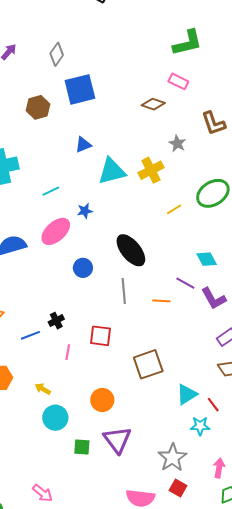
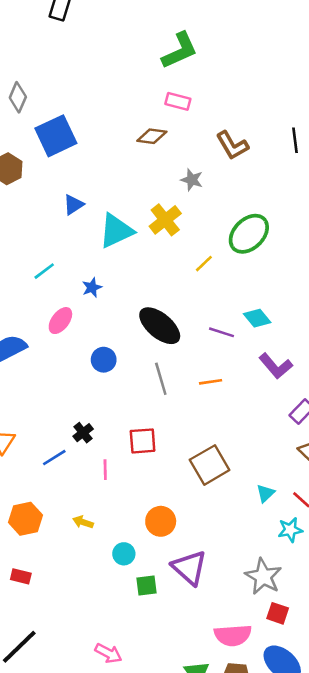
pink ellipse: (56, 231) -> (60, 321), size x0.7
purple line: (185, 283) -> (222, 332), moved
cyan triangle: (187, 394) -> (265, 493), size x0.7
cyan circle: (55, 418) -> (124, 554), moved, size x0.7

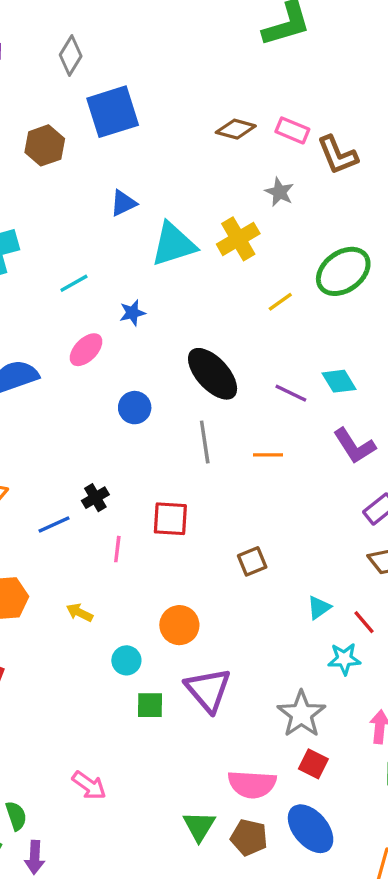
pink rectangle: (178, 101) -> (292, 130), moved
brown square: (210, 465) -> (252, 561), size x0.6

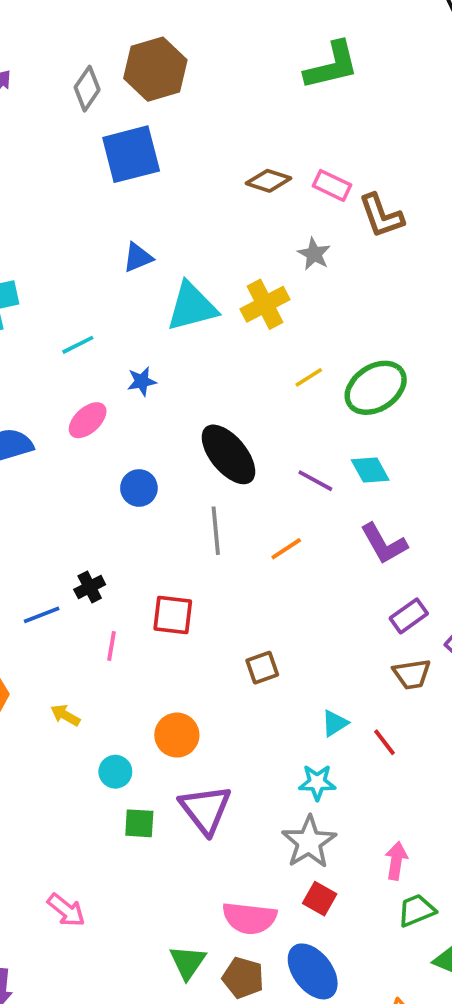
brown hexagon: (45, 145) -> (155, 69), moved, size x1.4
green ellipse: (343, 271) -> (376, 388), moved
orange line: (268, 455) -> (286, 549), turned -36
cyan star: (344, 659) -> (317, 782), moved

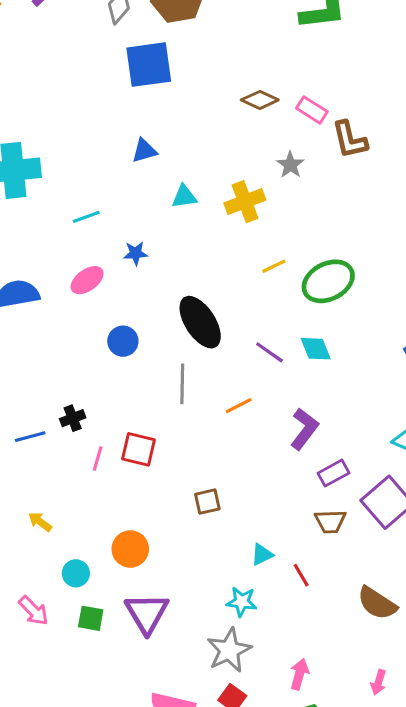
cyan triangle: (192, 307) -> (184, 196), size x0.6
purple L-shape: (384, 544) -> (304, 429), moved, turned -120
pink line: (111, 646) -> (98, 459), moved
pink arrow: (66, 910) -> (34, 611), moved

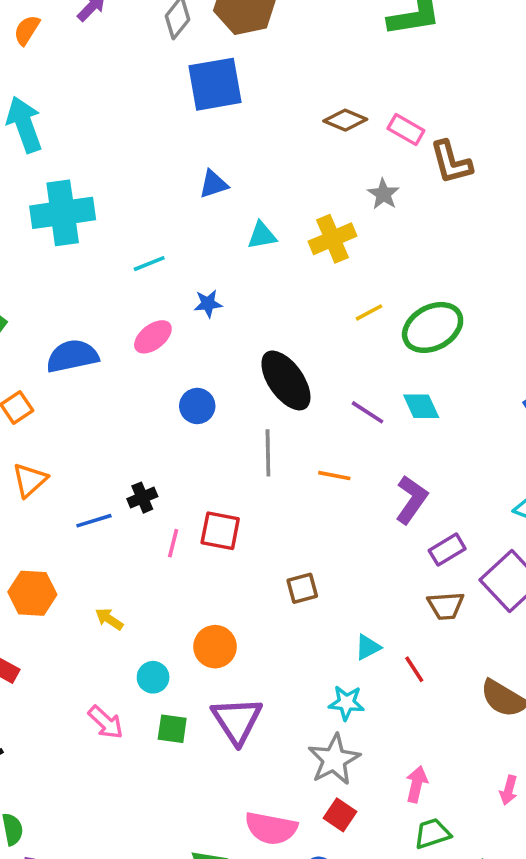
orange line: (239, 406) -> (334, 476), turned 40

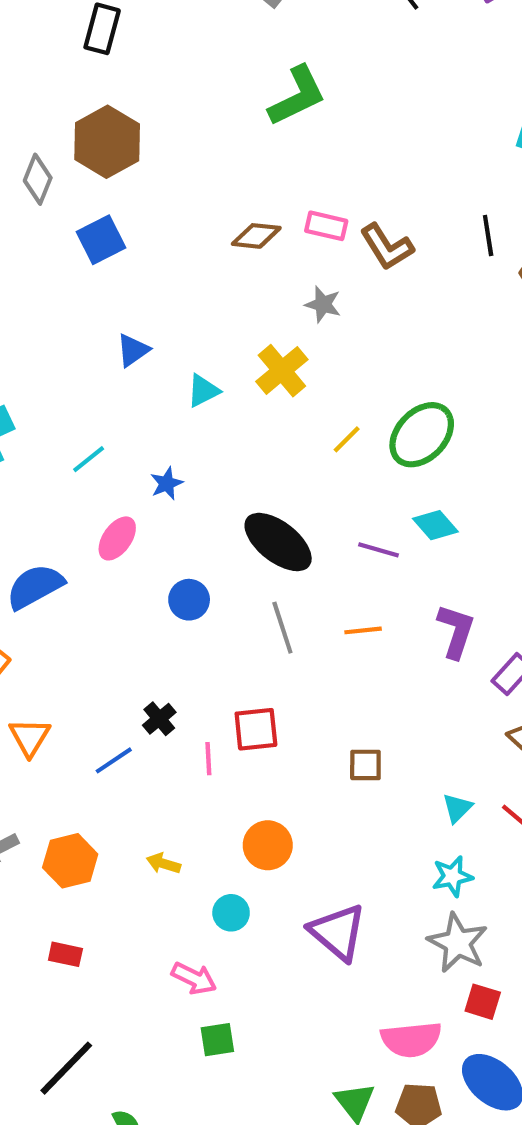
blue square: (215, 84) -> (101, 240), size x0.7
brown square: (302, 588) -> (365, 765), turned 32
orange circle: (215, 647) -> (268, 845), moved
green square: (172, 729) -> (217, 1040), moved

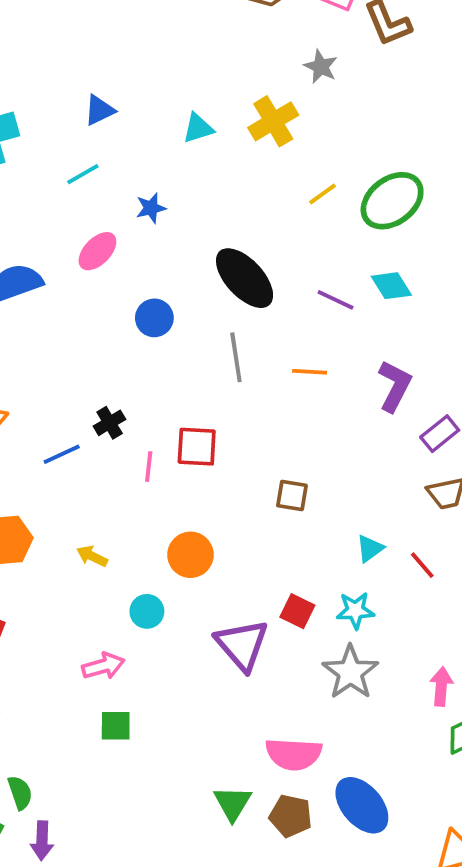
blue triangle: (133, 350) -> (99, 110), moved
pink arrow: (194, 978) -> (103, 666), turned -51
red square: (483, 1002) -> (297, 611), moved

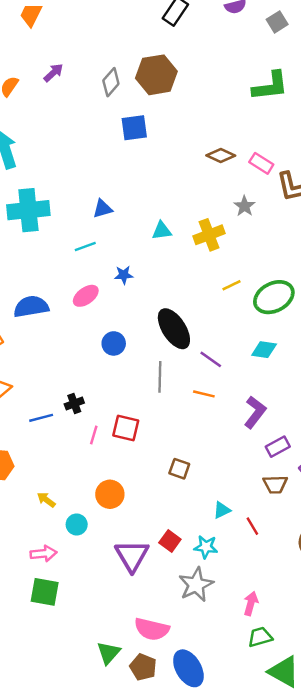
cyan diamond: (391, 286) -> (264, 350), turned -60
purple line: (336, 300) -> (211, 359), moved
yellow arrow: (92, 556) -> (46, 500), moved
green square: (116, 726) -> (45, 592), size x1.4

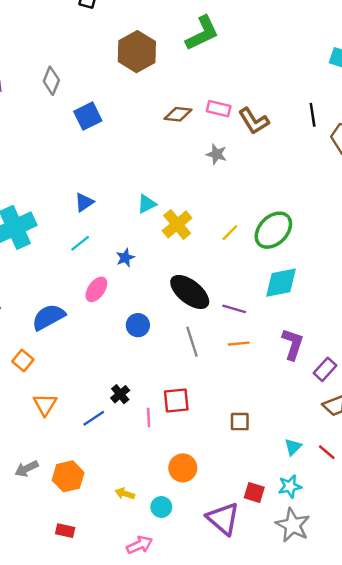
brown hexagon: (156, 75) -> (137, 52), moved
yellow cross: (209, 235) -> (177, 224), moved
cyan diamond: (264, 350) -> (281, 283), size x1.4

